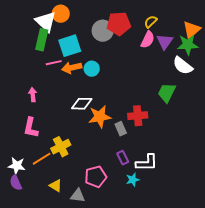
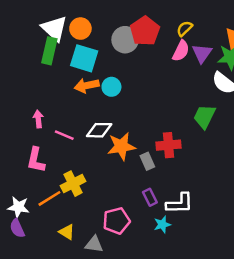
orange circle: (61, 14) -> (80, 29), moved
red pentagon: (119, 24) -> (145, 31), turned -30
cyan square: (70, 46) -> (84, 58), turned 35
pink line: (54, 63) -> (64, 135), moved, turned 35

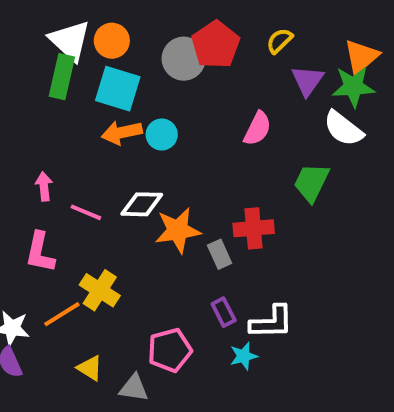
pink semicircle: (181, 51) -> (258, 129), moved
yellow cross: (73, 184) -> (100, 290), turned -30

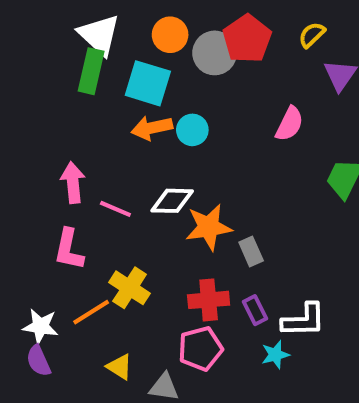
orange circle: (112, 41) -> (170, 35), moved
pink arrow: (44, 186) -> (73, 183), size x1.4
red cross: (254, 228) -> (209, 300), moved

